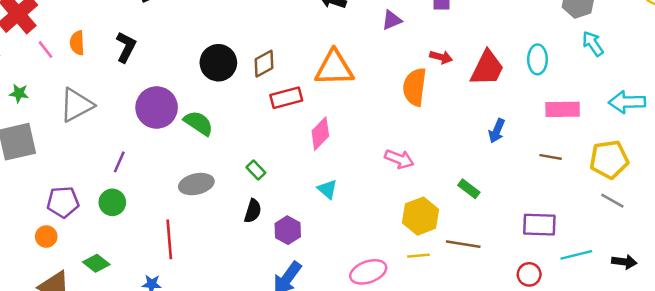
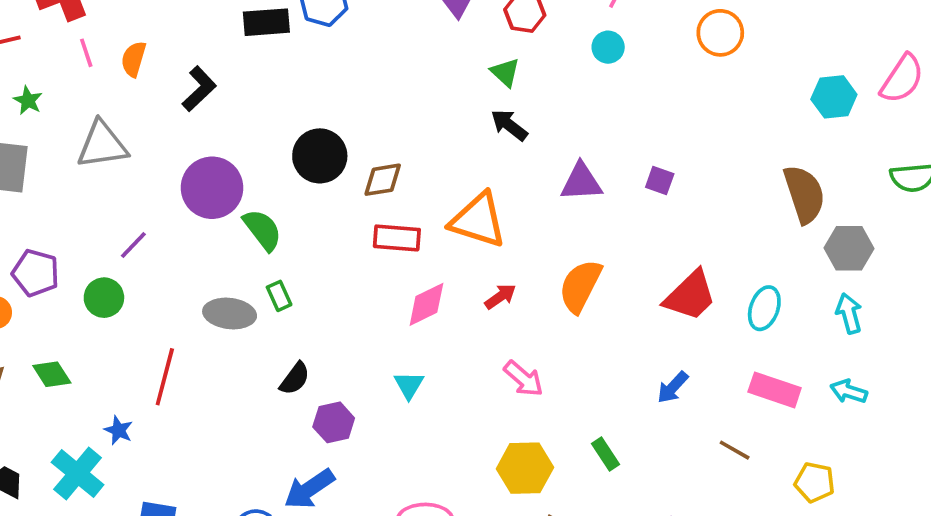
purple triangle: (392, 20) -> (581, 182), size x1.4
red arrow: (441, 57) -> (500, 297), moved, turned -70
cyan arrow: (627, 102) -> (849, 391), moved, size x0.7
yellow pentagon: (609, 159) -> (815, 482), size x0.7
green rectangle: (256, 170) -> (279, 296), moved

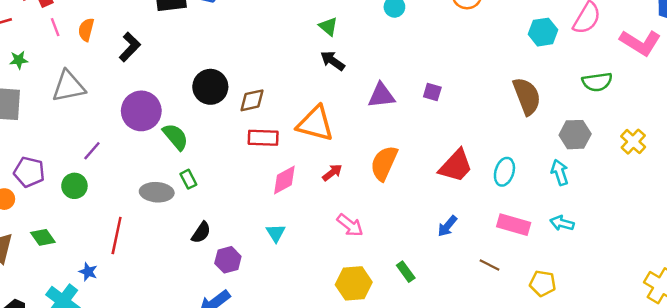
green star: (28, 100) -> (19, 60), turned -30
gray hexagon: (849, 248) -> (575, 135), moved

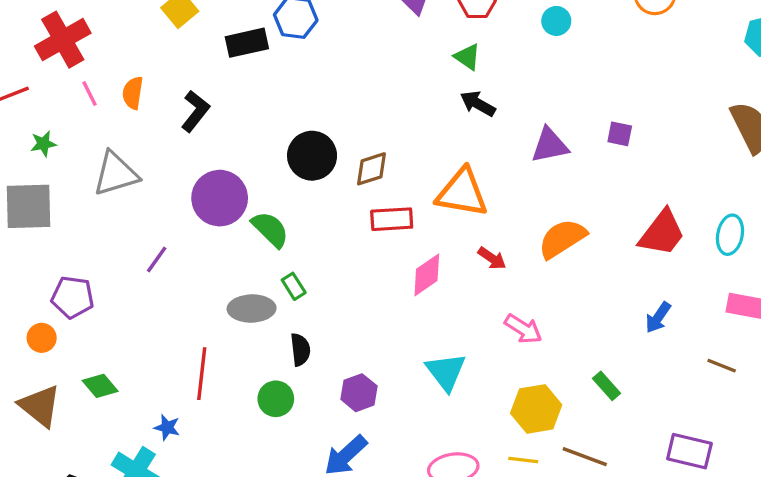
orange semicircle: (384, 163) -> (562, 239), turned 39
red arrow: (332, 173) -> (492, 258), turned 78
green circle: (74, 186) -> (276, 399), moved
black semicircle: (201, 232) -> (300, 350), moved, turned -35
cyan triangle: (276, 233) -> (446, 372), moved, size x1.5

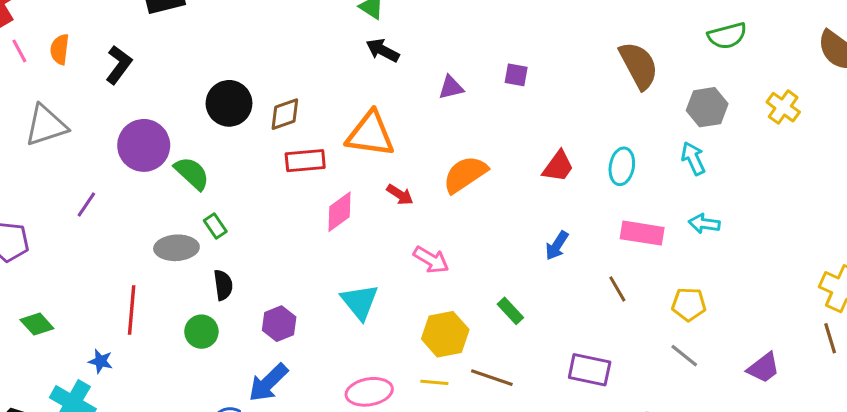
purple triangle: (550, 145) -> (451, 87), size x0.7
red trapezoid: (662, 233) -> (558, 166), size x0.7
brown line: (722, 366) -> (617, 289), turned 40

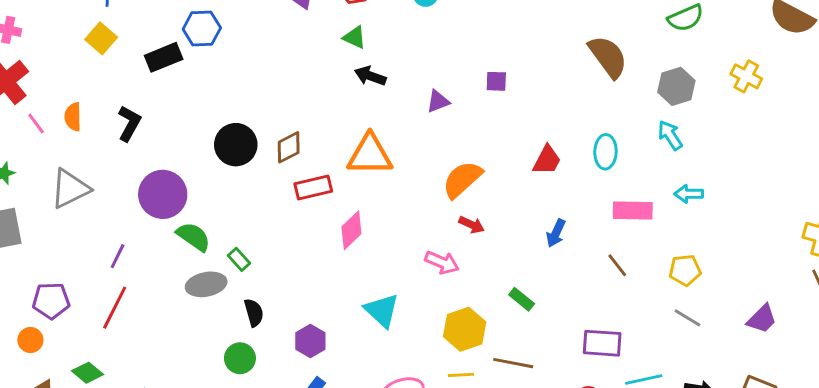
green semicircle: (192, 173) -> (193, 237), moved
red arrow: (400, 195) -> (472, 225), moved
red line: (132, 310) -> (115, 308), moved, turned 30

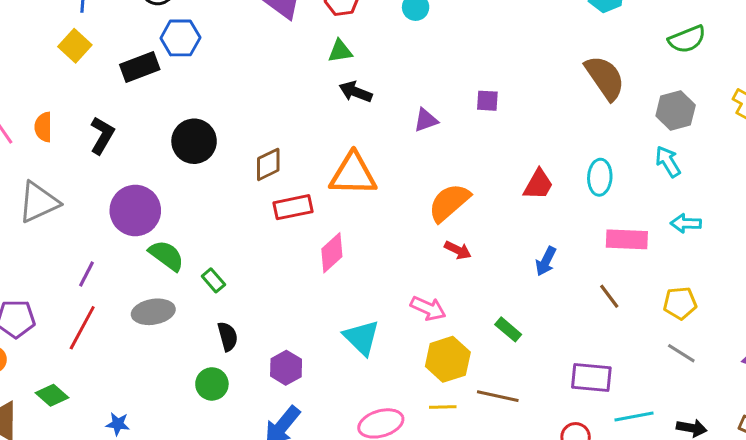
green triangle: (355, 37) -> (340, 51), turned -35
black circle: (236, 145) -> (194, 141), moved
pink arrow: (442, 262) -> (428, 308), moved
gray ellipse: (206, 284) -> (153, 312), moved

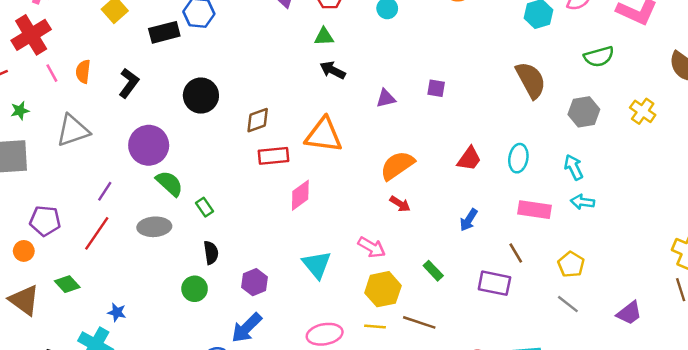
cyan arrow: (668, 162) -> (574, 167), moved
yellow pentagon: (680, 303) -> (571, 264), turned 30
purple rectangle: (591, 377) -> (494, 283), moved

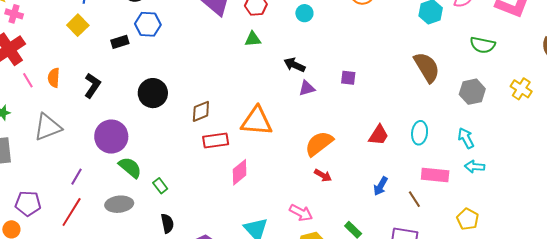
black rectangle: (164, 32) -> (120, 42), size x0.7
green semicircle: (599, 57) -> (483, 45), turned 30
black arrow: (333, 70) -> (294, 65), moved
brown line: (516, 253) -> (414, 199), moved

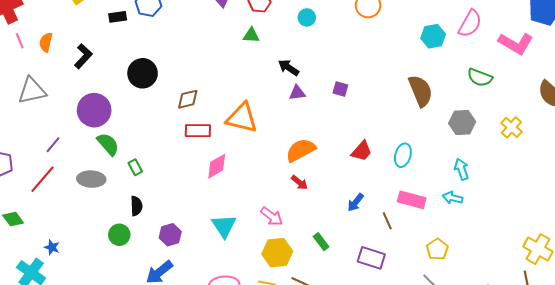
cyan arrow: (466, 138) -> (462, 169), moved

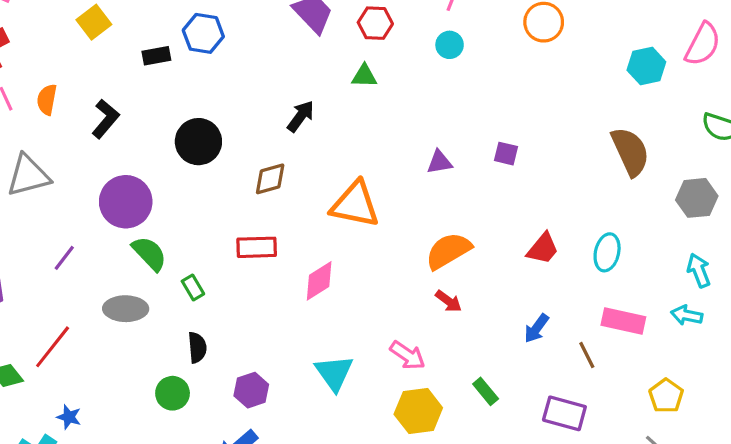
black arrow: (289, 68) -> (301, 116), moved, turned 95
red rectangle: (198, 131) -> (257, 247), moved
red line: (42, 179) -> (53, 347), moved

